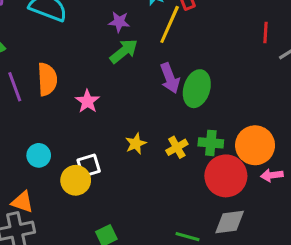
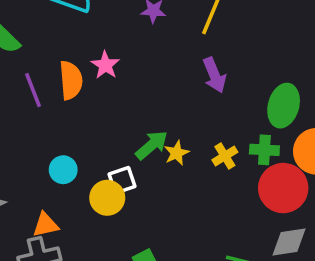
green arrow: (124, 51) -> (152, 145), moved
green ellipse: (197, 89) -> (284, 106), moved
pink star: (87, 101) -> (105, 65), moved
orange triangle: (22, 202) -> (46, 225), turned -30

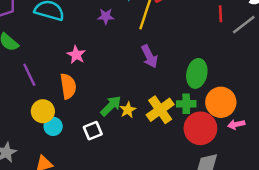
orange semicircle: (71, 80) -> (68, 86), moved
yellow cross: (225, 156) -> (160, 110), size x1.6
yellow circle: (107, 198) -> (43, 111), moved

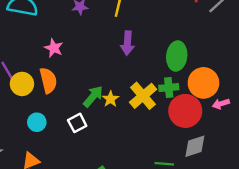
purple arrow: (149, 56) -> (127, 43), turned 35
yellow circle: (43, 111) -> (22, 84), moved

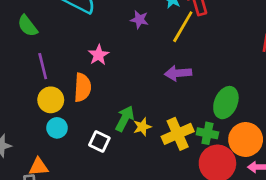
purple arrow: (127, 43) -> (178, 73), turned 65
yellow circle: (22, 84) -> (51, 100), moved
green arrow: (93, 96) -> (125, 119), turned -30
white square: (77, 123) -> (99, 141), turned 36

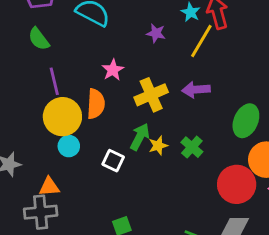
yellow circle: (51, 100) -> (62, 117), size x1.4
green cross: (207, 133) -> (192, 147), moved, turned 30
yellow cross: (178, 134) -> (151, 95), moved

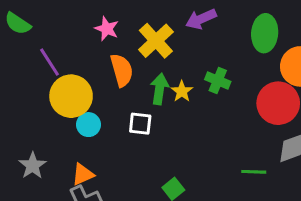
orange semicircle: (96, 104) -> (122, 70), moved

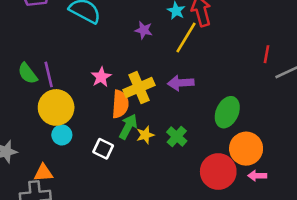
green semicircle: (18, 23) -> (28, 73), moved
pink star: (107, 29) -> (101, 77), moved
orange semicircle: (122, 70) -> (120, 104), moved

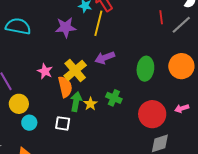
purple star: (144, 30) -> (66, 27), size x1.5
yellow circle: (56, 107) -> (19, 104), size x0.7
orange circle: (246, 149) -> (181, 66), moved

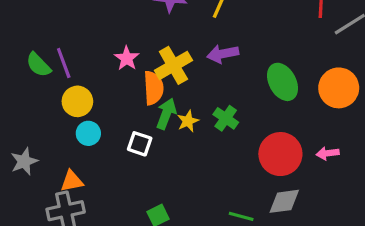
green ellipse: (145, 69) -> (282, 82), turned -45

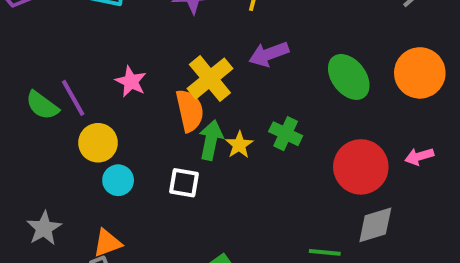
pink star: (127, 58) -> (131, 82), moved

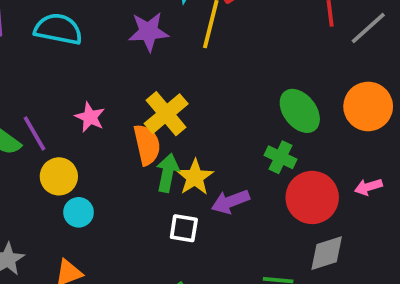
purple arrow: (269, 54) -> (230, 202), moved
green cross: (286, 134) -> (281, 157), moved
yellow star: (239, 145) -> (195, 177), size x1.4
white square: (184, 183) -> (184, 228), moved

